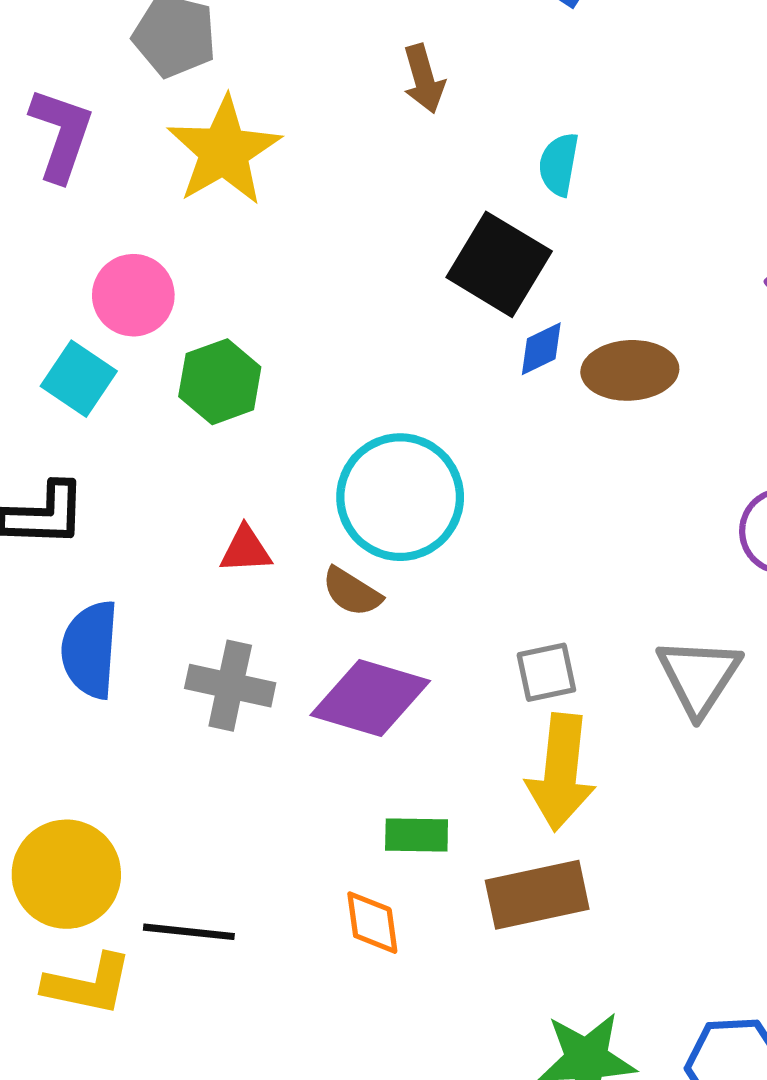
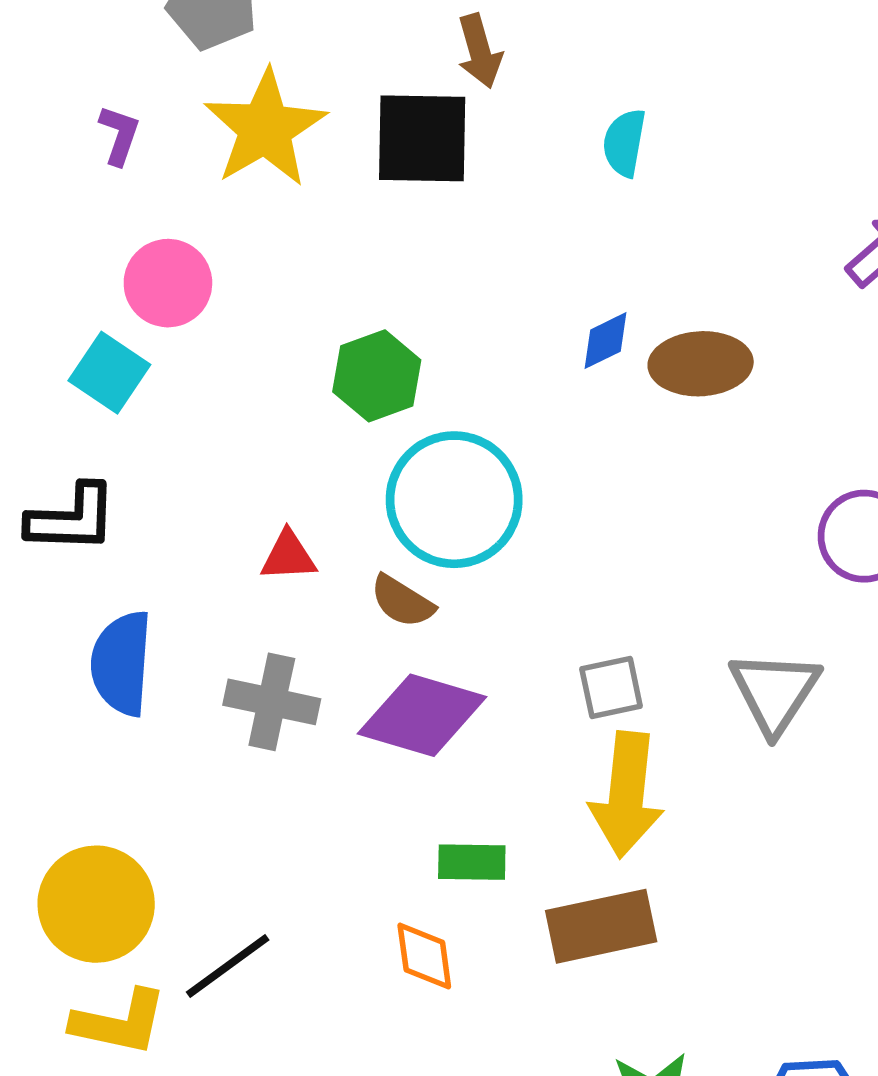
purple L-shape: (61, 134) -> (119, 135), moved, size x0.6
black square: (499, 264) -> (422, 138), moved, turned -30
green hexagon: (220, 382) -> (377, 376), moved
black line: (189, 932) -> (228, 966), turned -42

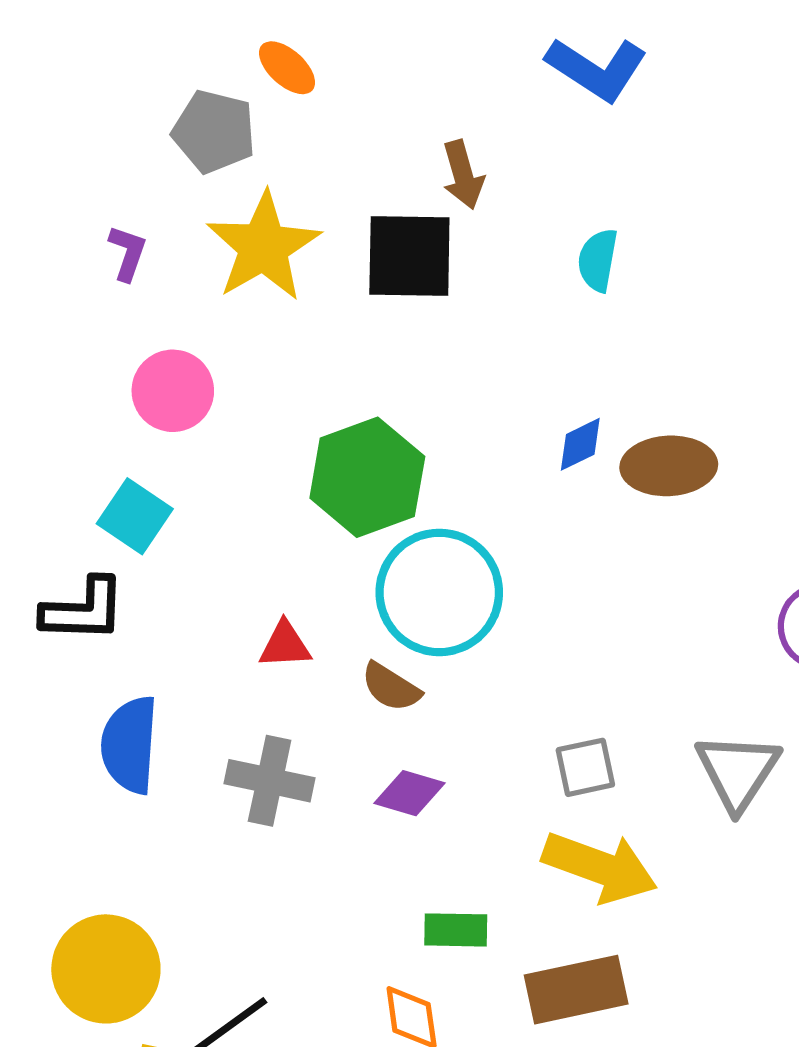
cyan square: (109, 373) -> (135, 516), moved
green hexagon: (377, 376) -> (367, 477), size x1.4
purple diamond: (422, 715) -> (409, 793), size x0.6
yellow arrow: (627, 795) -> (600, 867), turned -76

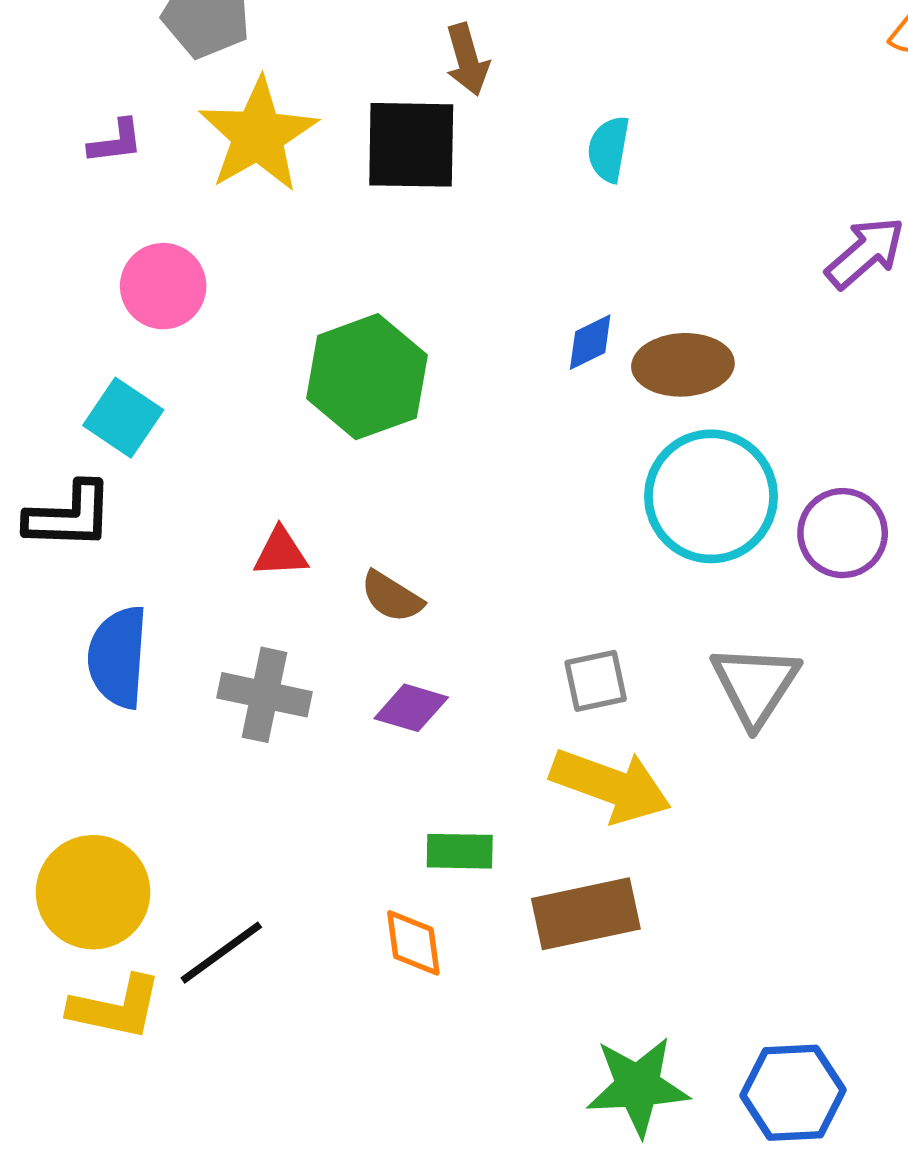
purple L-shape: (128, 253) -> (116, 142), turned 64
cyan circle: (439, 592) -> (711, 496), moved

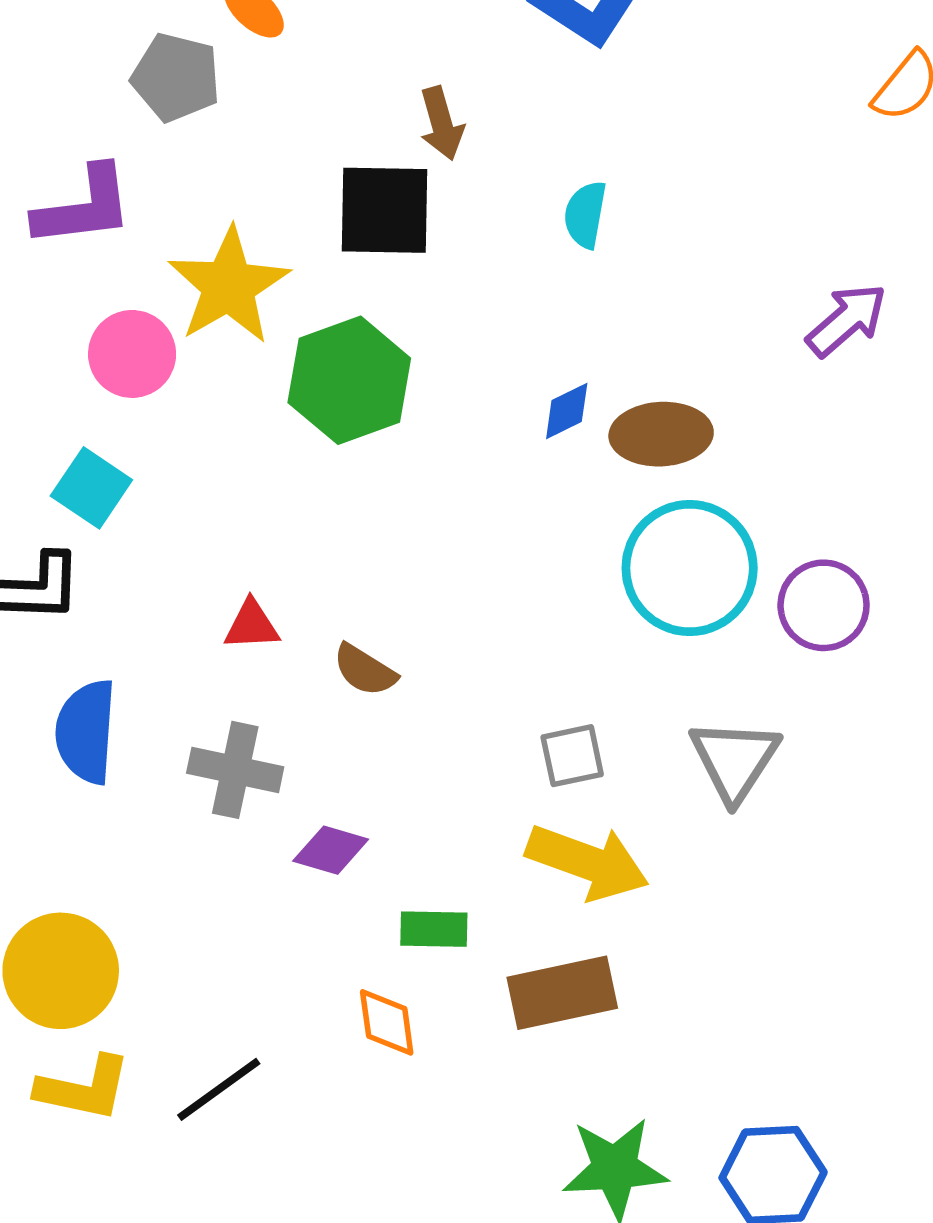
yellow star: (258, 135) -> (229, 286), moved
purple L-shape: (116, 142) -> (84, 207), size x1.8
green hexagon: (367, 377) -> (349, 380), moved
purple diamond: (411, 708) -> (331, 850), moved
black line: (221, 953) -> (219, 1089), moved

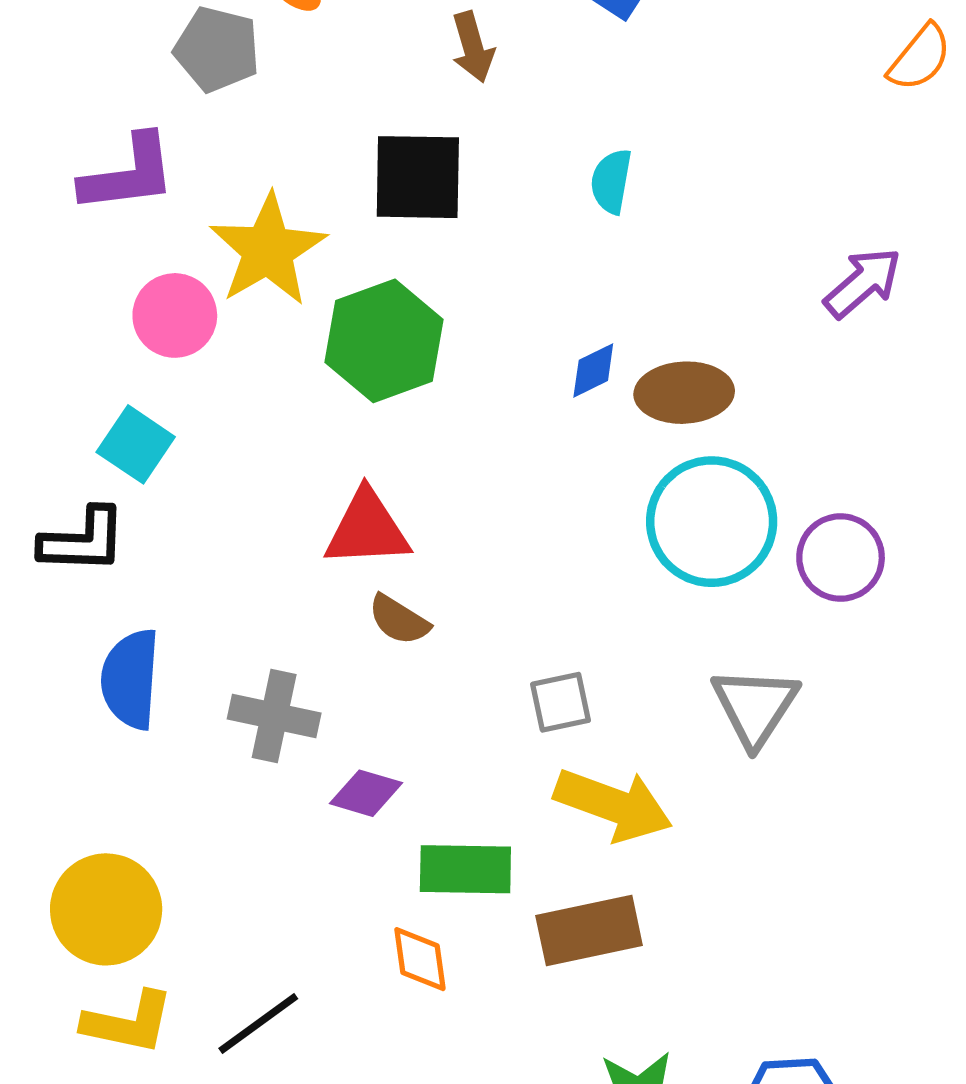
brown arrow: (442, 123) -> (473, 47), moved
red triangle: (252, 625) -> (367, 529), moved, size x1.6
gray square: (572, 756) -> (561, 702), moved
green rectangle: (434, 929) -> (465, 869), size x1.4

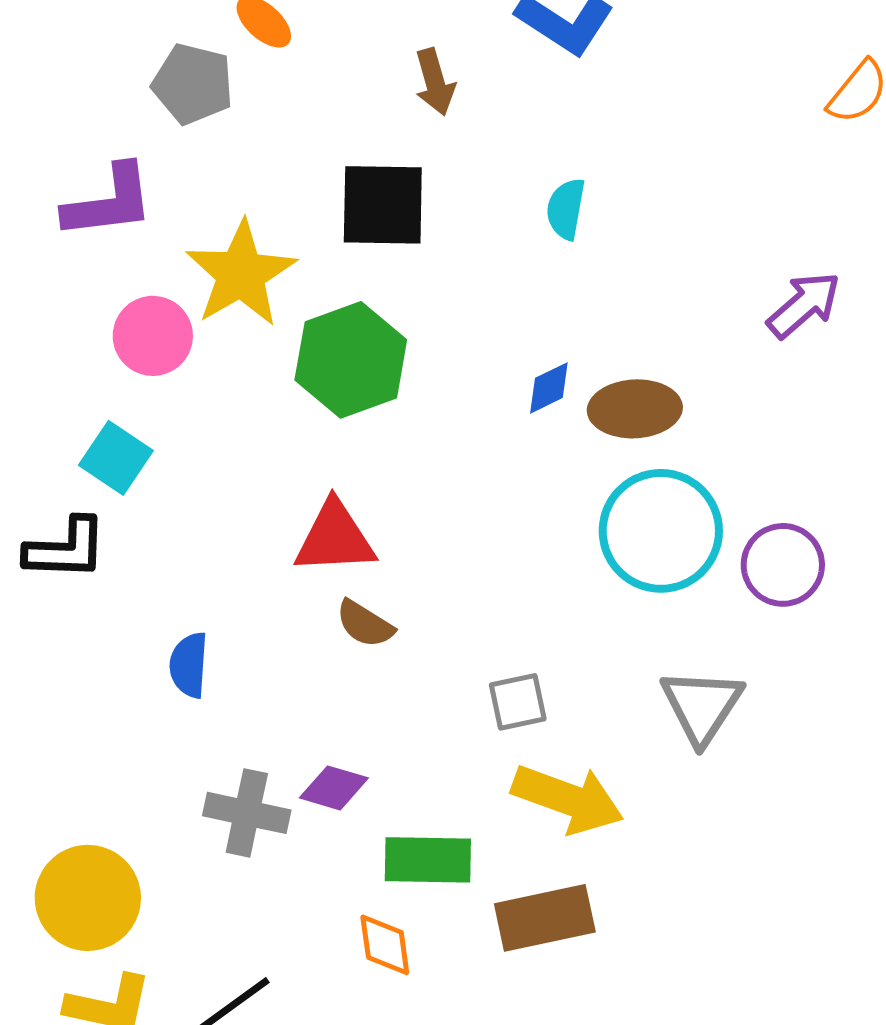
blue semicircle: (130, 679) -> (189, 665), moved, size x0.7
gray cross: (274, 716) -> (247, 813), moved

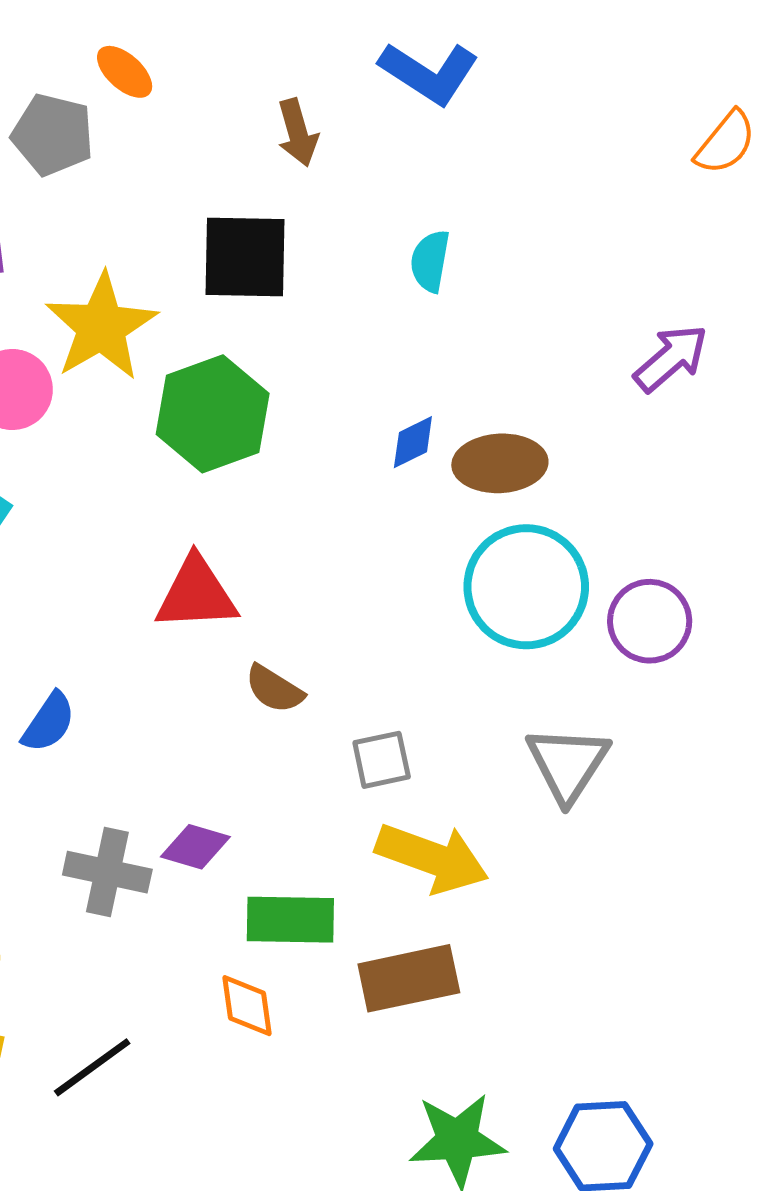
brown semicircle: (365, 624) -> (274, 689), moved
blue semicircle: (189, 665) -> (49, 722), turned -150

